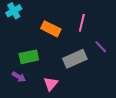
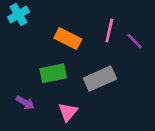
purple line: (101, 47) -> (135, 41), moved
green rectangle: (29, 57) -> (53, 73), moved

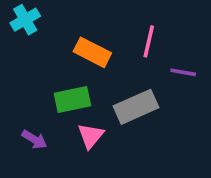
purple line: (135, 41) -> (183, 72), moved, turned -36
pink triangle: (68, 112) -> (91, 136), moved

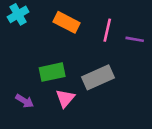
orange rectangle: (92, 52) -> (67, 22), moved
purple line: (183, 72) -> (135, 39), moved

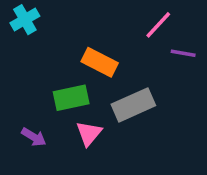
orange rectangle: (67, 22) -> (100, 62), moved
pink line: (107, 30) -> (158, 25), moved, turned 30

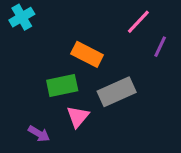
purple line: (183, 53) -> (160, 47), turned -75
purple arrow: (34, 137) -> (39, 134), moved

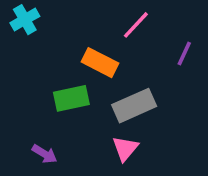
pink line: (138, 22) -> (136, 25), moved
pink triangle: (78, 117) -> (125, 149), moved

